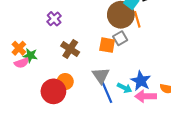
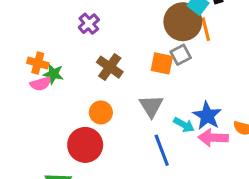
orange cross: (19, 48) -> (38, 63), turned -32
red circle: (53, 91) -> (85, 145), moved
blue line: (107, 92) -> (162, 150), moved

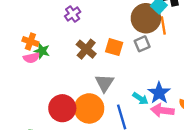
orange square: (162, 63) -> (114, 47), moved
gray triangle: (151, 106) -> (104, 83), moved
orange circle: (101, 112) -> (89, 108), moved, size x1.6

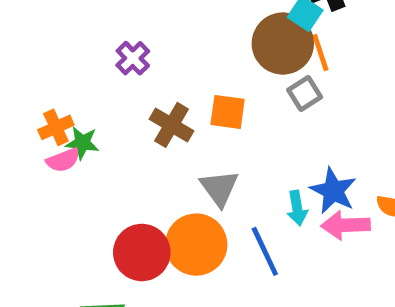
orange cross: (30, 41) -> (56, 127), turned -35
gray square: (142, 44) -> (305, 93), moved
cyan arrow: (140, 99) -> (297, 208), turned 56

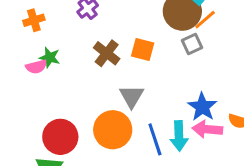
orange line: (320, 53) -> (205, 20), turned 60
orange cross: (56, 127) -> (34, 20), moved
cyan arrow: (297, 208) -> (179, 136), moved, size x1.4
red circle: (142, 252) -> (60, 137), moved

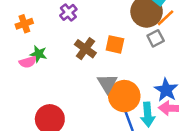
orange circle: (113, 130) -> (124, 96), moved

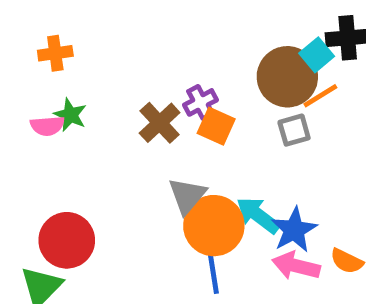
purple cross: (68, 12) -> (200, 102), moved
cyan arrow: (148, 115) -> (258, 215), moved, turned 120

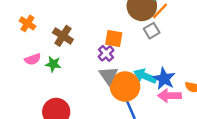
orange cross: (55, 53) -> (27, 23), turned -35
purple cross: (200, 102) -> (106, 53), moved
green star: (70, 115) -> (53, 64), moved
brown cross: (160, 123) -> (63, 36), moved

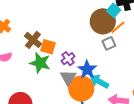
orange square: (114, 38) -> (48, 47), moved
green star: (53, 64) -> (40, 63), moved, size x1.5
blue star: (164, 79) -> (87, 70), moved

